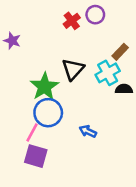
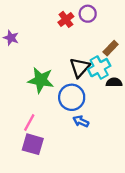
black triangle: (73, 69) -> (80, 68), moved
green star: (44, 87) -> (41, 80), turned -30
blue circle: (48, 113) -> (72, 97), moved

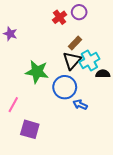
brown rectangle: (111, 48) -> (75, 43), moved
blue arrow: (81, 121) -> (80, 105), moved
pink line: (29, 122) -> (13, 105), moved

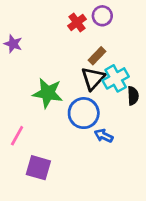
black semicircle: (103, 74) -> (133, 96), turned 88

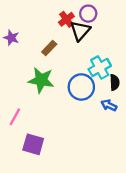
brown rectangle: (97, 56) -> (49, 48), moved
black triangle: (93, 78) -> (80, 31), moved
blue circle: (84, 113) -> (81, 87), moved
blue arrow: (104, 136) -> (109, 105), moved

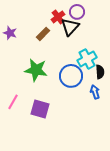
brown rectangle: (49, 48) -> (43, 34), moved
blue arrow: (109, 105) -> (95, 92), turned 48
purple square: (33, 144) -> (40, 109), moved

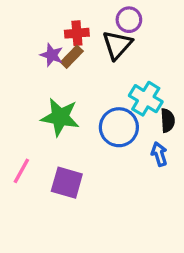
red cross: (58, 17) -> (77, 33), moved, turned 32
purple star: (10, 33) -> (52, 55), moved
cyan cross: (87, 59) -> (146, 99), turned -30

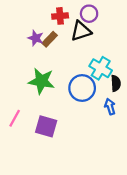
red cross: (77, 33) -> (60, 16), moved
black triangle: (117, 45) -> (81, 31), turned 30

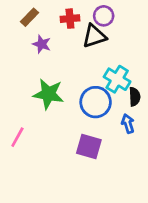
brown rectangle: (50, 39) -> (30, 17), moved
purple square: (46, 126) -> (89, 147), moved

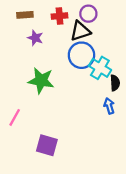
brown rectangle: (30, 17) -> (25, 15), turned 42
blue circle: (96, 102) -> (81, 55), moved
purple square: (89, 147) -> (47, 145), moved

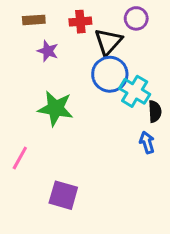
purple circle: (88, 14) -> (136, 18), moved
black triangle: (80, 31) -> (108, 42), turned -30

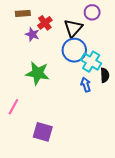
red cross: (80, 22) -> (45, 23), moved, turned -32
blue arrow: (147, 142) -> (86, 85), moved

